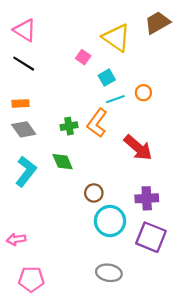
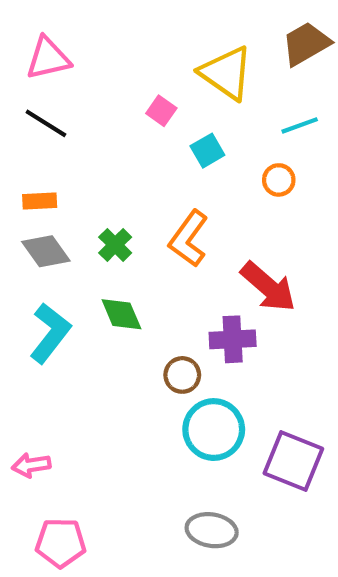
pink triangle: (25, 30) -> (48, 58), turned -45
cyan line: (115, 99) -> (300, 125), moved
green cross: (69, 126) -> (115, 245), moved, turned -35
purple cross: (147, 198) -> (233, 339), moved

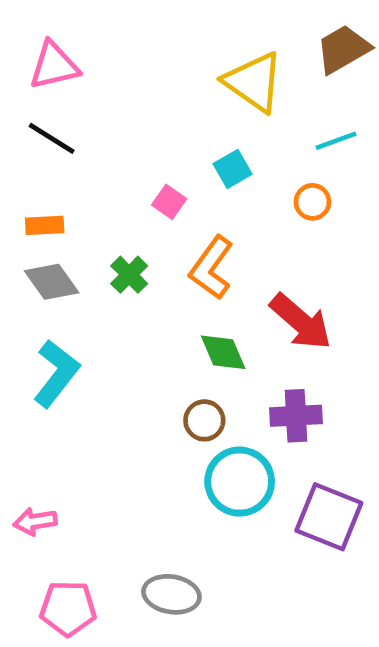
pink square: (161, 111) -> (169, 202), moved
green diamond: (121, 314) -> (223, 352), moved
purple cross: (233, 339) -> (296, 416), moved
gray ellipse: (212, 530) -> (171, 594), moved

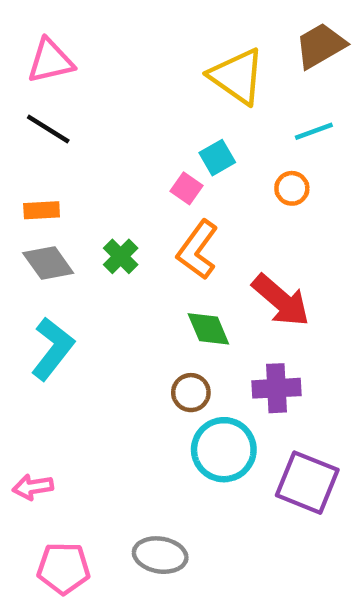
pink square: (169, 202) -> (186, 188), moved

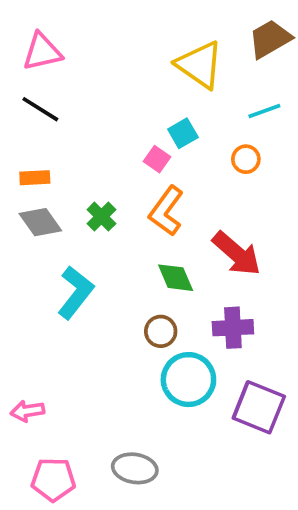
cyan L-shape: (53, 349) -> (76, 292), moved

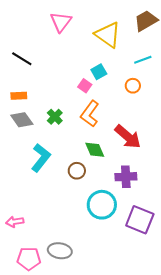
pink triangle: (42, 52) -> (61, 22), moved, turned -40
brown circle: (161, 331) -> (77, 171), moved
gray ellipse: (135, 468) -> (60, 251), moved

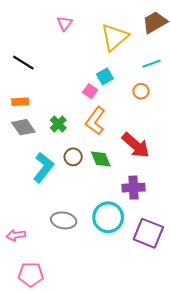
pink triangle: (61, 22) -> (65, 23), size x0.7
yellow triangle: (108, 35) -> (114, 37), turned 44
brown circle: (77, 171) -> (73, 157), moved
gray ellipse: (60, 251) -> (64, 220), moved

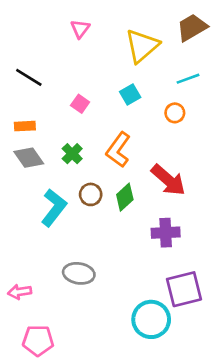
pink square: (90, 91) -> (80, 104), moved
green diamond: (101, 159) -> (125, 197), turned 70
cyan circle: (108, 217) -> (151, 319), moved
purple square: (148, 233) -> (184, 289), turned -36

